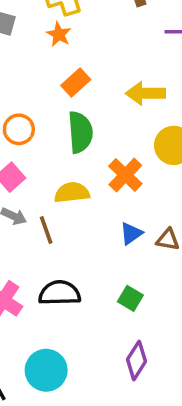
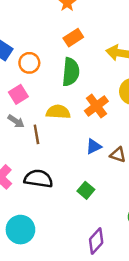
purple diamond: (137, 360) -> (96, 241), moved

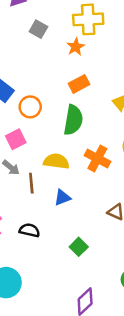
orange cross: (96, 106) -> (97, 158), turned -30
blue triangle: (94, 146) -> (62, 198), moved
black semicircle: (38, 179) -> (29, 230), size x0.7

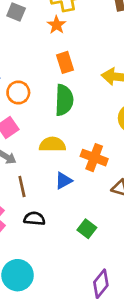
orange rectangle: (79, 84) -> (65, 62), turned -72
orange cross: (97, 158) -> (94, 158), moved
brown line: (31, 183) -> (22, 186), moved

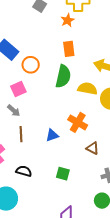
yellow semicircle: (52, 145) -> (87, 89), moved
black semicircle: (34, 219) -> (24, 171), moved
green square: (87, 229) -> (63, 174), turned -32

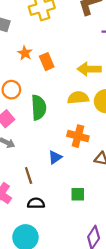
orange star: (68, 20) -> (25, 53), moved
green semicircle: (63, 76) -> (39, 107), moved
brown line: (21, 134) -> (29, 176), moved

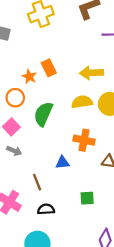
orange star: (25, 53) -> (29, 77), moved
green semicircle: (39, 107) -> (43, 114), turned -150
blue triangle: (55, 157) -> (62, 162), turned 32

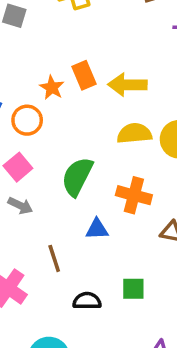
yellow arrow: (91, 73) -> (127, 85), moved
green semicircle: (43, 114) -> (77, 177), moved
black semicircle: (46, 209) -> (87, 301), moved

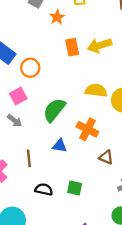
yellow arrow: (127, 85) -> (100, 45), moved, turned -30
orange star: (52, 88) -> (57, 17), moved

